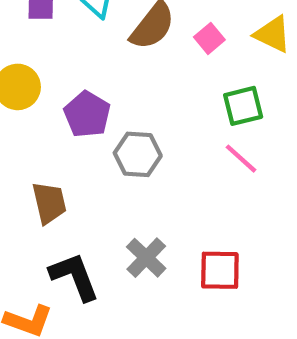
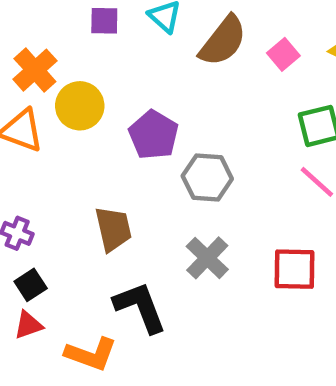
gray cross: (146, 258) -> (207, 258), moved
red square: (220, 270) -> (295, 269), moved

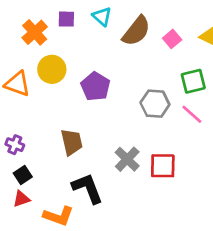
orange cross: (35, 70) -> (35, 32), moved
gray hexagon: (207, 177) -> (155, 104), moved
red square: (295, 269) -> (163, 166), moved

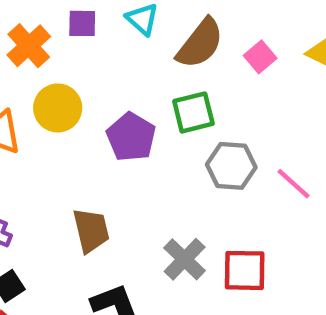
green square: (193, 81) -> (193, 112), moved

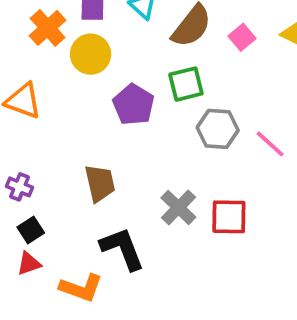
yellow circle: (58, 108) -> (91, 54), moved

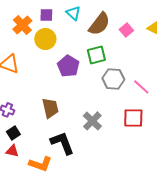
red square: (229, 217) -> (133, 118), moved
red triangle: (29, 264) -> (12, 151), turned 32

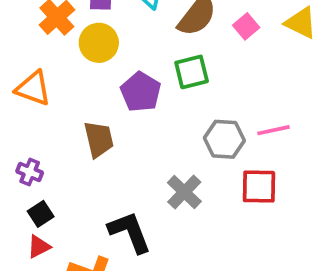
gray hexagon: (113, 79) -> (224, 139), moved
pink line: (141, 87) -> (274, 130), turned -54
brown trapezoid: (50, 108) -> (99, 139), moved
red triangle: (12, 151) -> (39, 247), turned -40

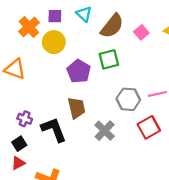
brown trapezoid: (99, 139) -> (76, 108), moved
purple cross: (30, 172) -> (25, 119), moved
red square: (259, 187) -> (149, 127), turned -30
black L-shape: (130, 232) -> (54, 130), moved

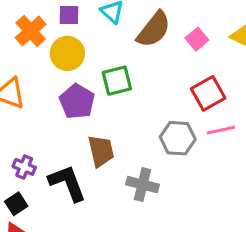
green square: (109, 59) -> (117, 81), moved
purple pentagon: (79, 71) -> (77, 101), moved
red square: (149, 127) -> (208, 93), moved
gray cross: (105, 131) -> (143, 185), turned -30

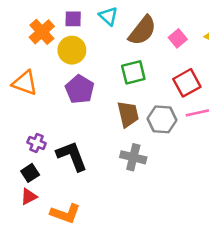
green square: (117, 81) -> (133, 72), moved
brown trapezoid: (101, 151) -> (128, 114), moved

